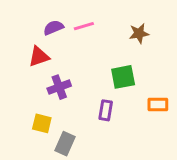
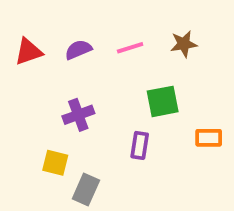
pink line: (84, 26) -> (130, 48), moved
purple semicircle: (53, 28) -> (78, 50), moved
red triangle: (39, 57) -> (28, 52), moved

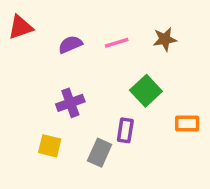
red triangle: (28, 52) -> (20, 27), moved
green square: (163, 101) -> (146, 91), turned -32
gray rectangle: (86, 190) -> (100, 153), moved

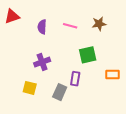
pink line: (117, 43) -> (70, 26), turned 32
purple semicircle: (70, 44) -> (42, 27), turned -64
green square: (146, 91) -> (88, 55), turned 30

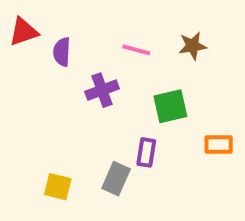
purple semicircle: (42, 27) -> (62, 52), moved
purple cross: (42, 62) -> (102, 90), moved
yellow square: (30, 88) -> (58, 187), moved

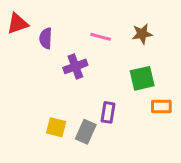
green square: (170, 106) -> (142, 78), moved
yellow square: (58, 187) -> (56, 127), moved

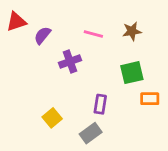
purple semicircle: (46, 38) -> (42, 35), turned 36
yellow square: (56, 127) -> (52, 118), turned 36
gray rectangle: (86, 132) -> (91, 133), moved, turned 30

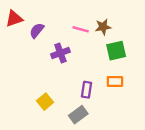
brown star: (132, 31) -> (103, 27), moved
green square: (132, 73) -> (116, 51), moved
orange rectangle: (150, 99) -> (115, 81), moved

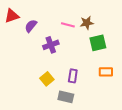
orange rectangle: (115, 81) -> (106, 72), moved
yellow square: (45, 102) -> (47, 79), moved
gray rectangle: (78, 115) -> (66, 97), turned 49

